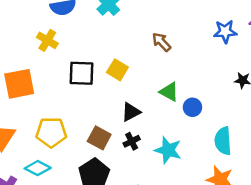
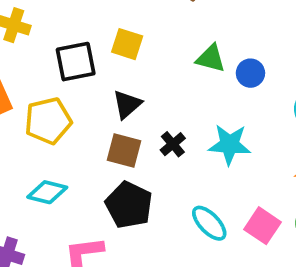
black triangle: (131, 112) -> (127, 104), moved
yellow pentagon: (51, 132) -> (48, 121), moved
cyan diamond: (38, 168) -> (47, 192), moved

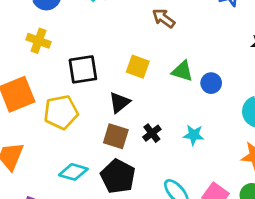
yellow square: (127, 44) -> (138, 67), moved
cyan star: (230, 145) -> (194, 135), size x0.7
cyan diamond: (47, 192) -> (73, 172), moved

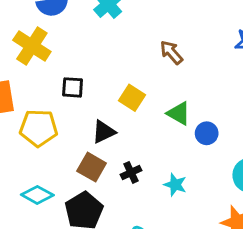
yellow cross: (38, 41) -> (32, 46), size x1.4
black square: (83, 69) -> (73, 87), size x0.7

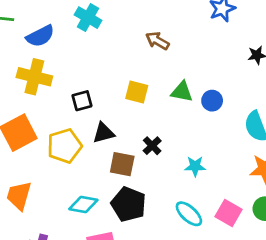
black triangle: (104, 132) -> (104, 133), moved, turned 30
black cross: (131, 172) -> (152, 146), moved
cyan star: (175, 185) -> (195, 166), moved

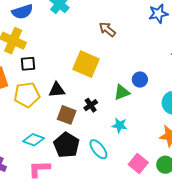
yellow square: (137, 92) -> (86, 64), size x1.5
green triangle: (182, 92) -> (122, 92), moved, turned -42
black square: (82, 101) -> (28, 64), moved
cyan ellipse: (189, 214) -> (98, 149), moved

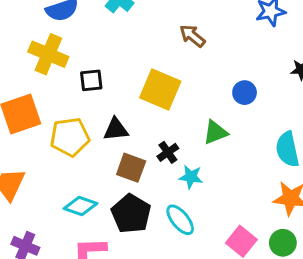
black square: (28, 64) -> (91, 80), moved
blue circle: (140, 80) -> (245, 93), moved
cyan star: (120, 125) -> (191, 177), moved

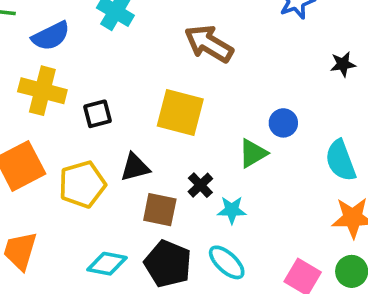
brown arrow: (192, 36) -> (209, 44), size x1.5
blue circle: (245, 93) -> (283, 123), moved

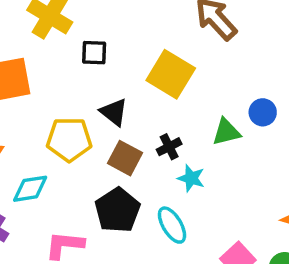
black triangle: (135, 167) -> (114, 112), turned 36
yellow pentagon: (82, 184) -> (69, 139), moved
cyan diamond: (107, 264) -> (30, 189), moved, turned -36

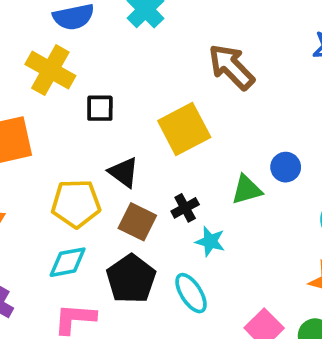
yellow square: (171, 74) -> (184, 129), turned 33
cyan diamond: (30, 189) -> (68, 262), moved

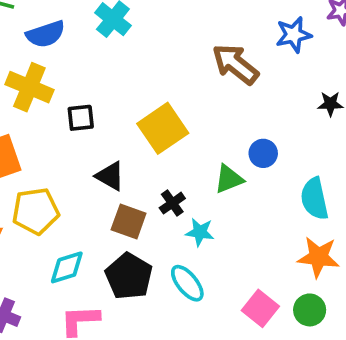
brown arrow: (231, 67) -> (235, 64), moved
yellow pentagon: (76, 204) -> (36, 211), moved

